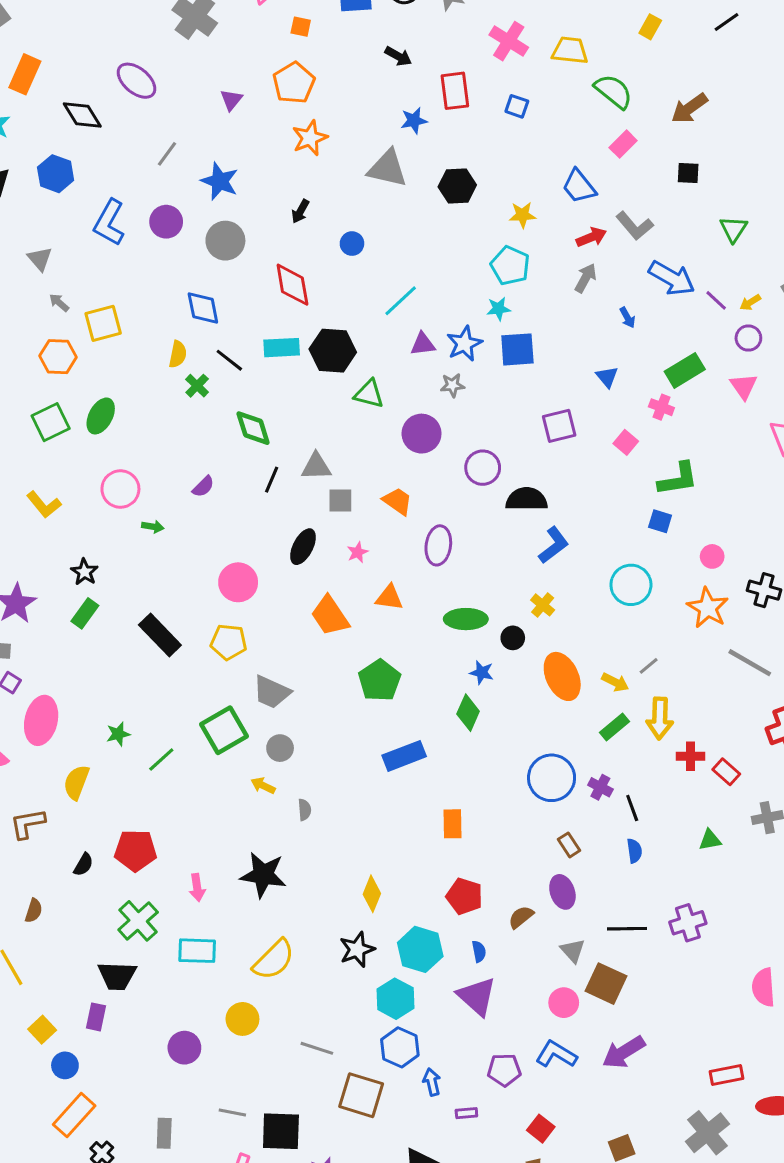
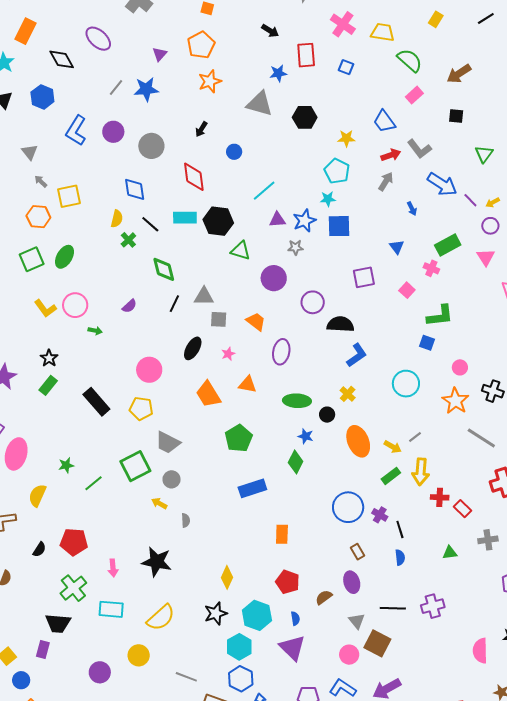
blue star: (220, 181) -> (146, 89), moved, turned -30
yellow L-shape: (44, 505) -> (45, 308), moved

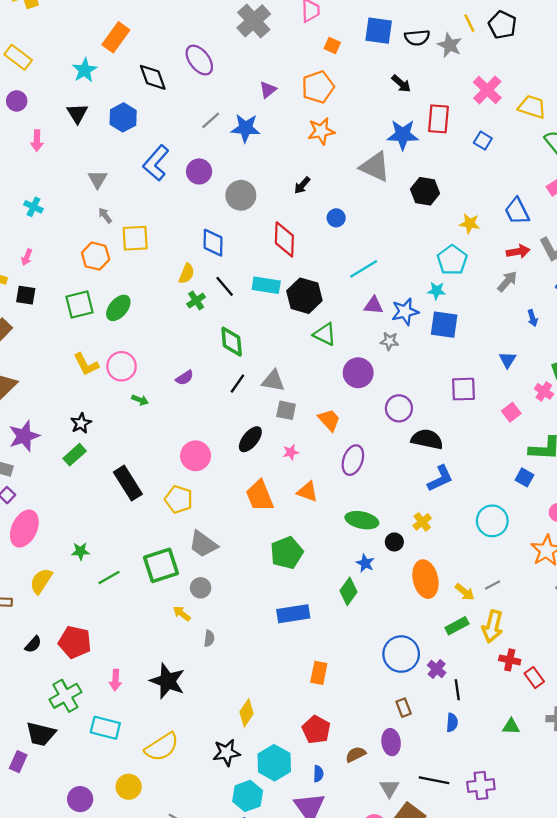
blue star: (278, 73) -> (403, 135), size x1.5

